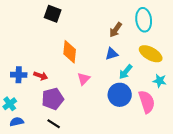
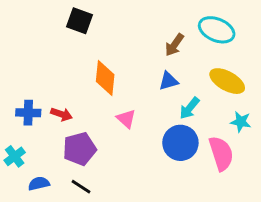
cyan ellipse: (144, 20) -> (217, 30), turned -60
pink triangle: (84, 79) -> (126, 119), turned -32
blue semicircle: (17, 122) -> (39, 184), moved

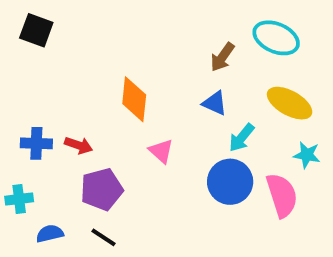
black square: (79, 21) -> (36, 30), moved
blue triangle: (168, 81) -> (215, 103), turned 40
cyan cross: (15, 156) -> (19, 199), turned 30

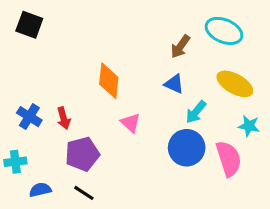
blue cross: (36, 143) -> (29, 117), turned 30
red arrow: (79, 145) -> (64, 118), turned 55

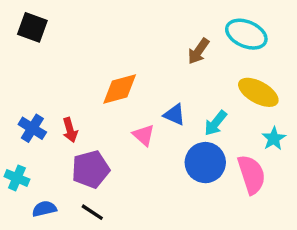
orange diamond: (109, 81) -> (120, 89), turned 69
blue triangle: (174, 84) -> (174, 115), moved
cyan star: (249, 126) -> (274, 139), turned 30
cyan cross: (15, 162) -> (17, 178), turned 30

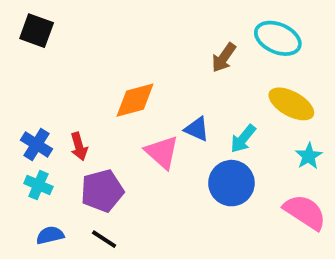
pink triangle: (144, 135) -> (162, 152), size x1.4
pink semicircle: (251, 175) -> (305, 212), moved, turned -39
cyan cross: (17, 178) -> (38, 185), moved

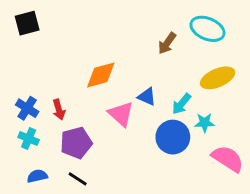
black square: (37, 31) -> (27, 23), turned -35
yellow ellipse: (291, 104) -> (218, 78), turned -52
cyan star: (309, 156) -> (205, 123), moved, turned 30

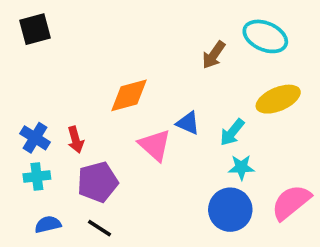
cyan star: (205, 123) -> (241, 167), moved
blue circle: (173, 137) -> (230, 210), moved
cyan cross: (29, 138) -> (37, 176), turned -30
pink semicircle: (228, 159) -> (291, 202), turned -72

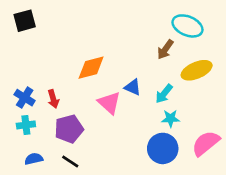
brown arrow: (214, 55) -> (165, 49), moved

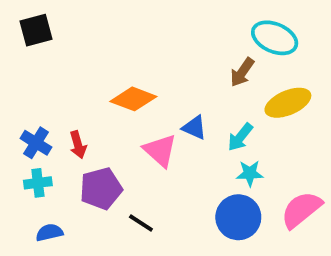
orange diamond: (91, 68) -> (133, 99), turned 36
black line: (70, 161) -> (141, 223), moved

